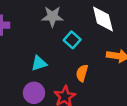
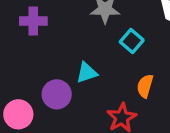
purple circle: (34, 93) -> (57, 94), moved

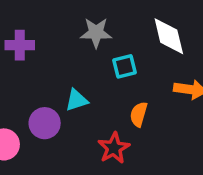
cyan square: (132, 41) -> (124, 66), turned 35

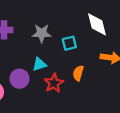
gray star: (96, 33) -> (42, 33), moved
red star: (114, 148) -> (54, 83), moved

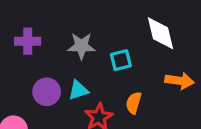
purple circle: (19, 79) -> (47, 92), moved

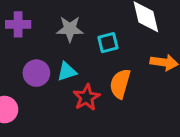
orange semicircle: (134, 103) -> (120, 84), size x1.4

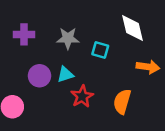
cyan square: (108, 43) -> (100, 50), turned 30
orange semicircle: (120, 84) -> (122, 102), moved

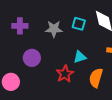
cyan square: (100, 50) -> (79, 24), moved
cyan triangle: (65, 74) -> (80, 57), moved

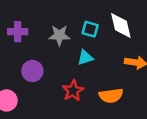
cyan triangle: (80, 57) -> (85, 57), moved
orange semicircle: (96, 78) -> (111, 96), turned -114

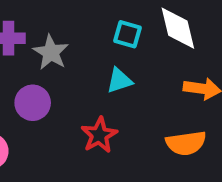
gray star: (59, 35) -> (51, 52), moved, turned 30
orange semicircle: (111, 96) -> (186, 143), moved

